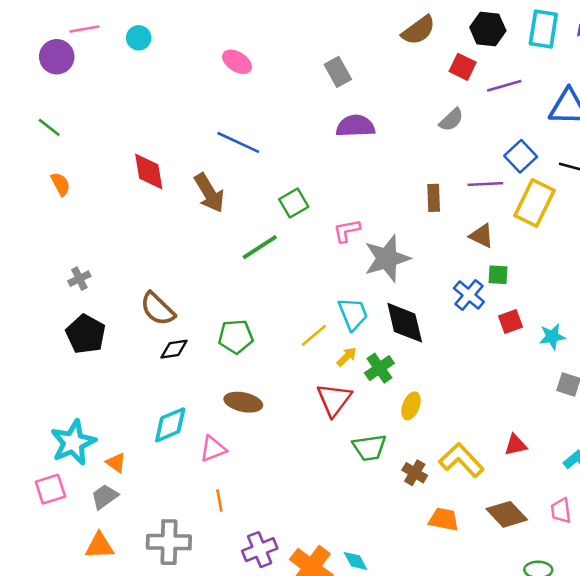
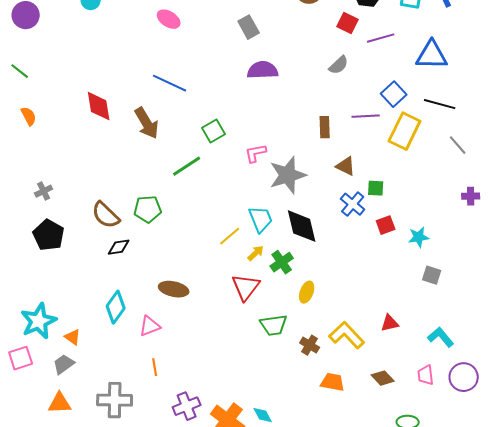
brown triangle: (482, 236) -> (346, 166), moved
green pentagon: (236, 337) -> (148, 209), moved
cyan diamond: (170, 425) -> (116, 307), turned -32
brown diamond: (507, 514) -> (383, 378), size x0.7

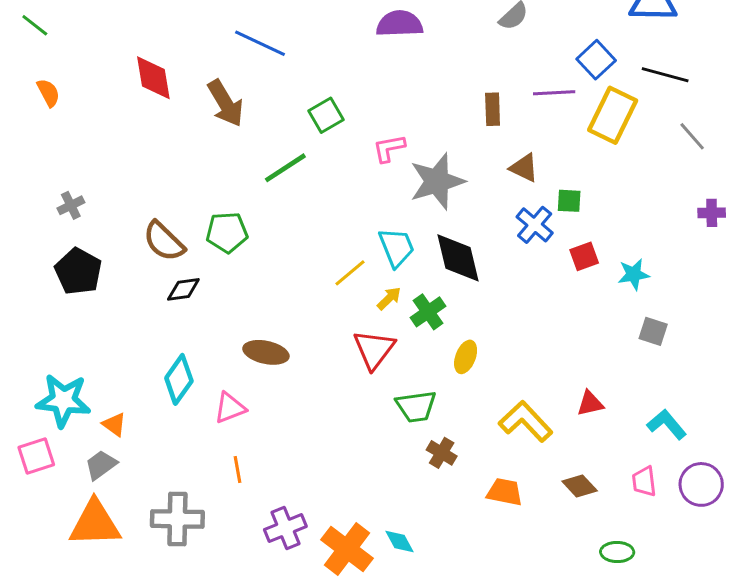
cyan star: (39, 321) -> (63, 400), turned 30
brown cross: (310, 345) -> (442, 453), moved
orange triangle: (60, 403) -> (95, 523), size x1.5

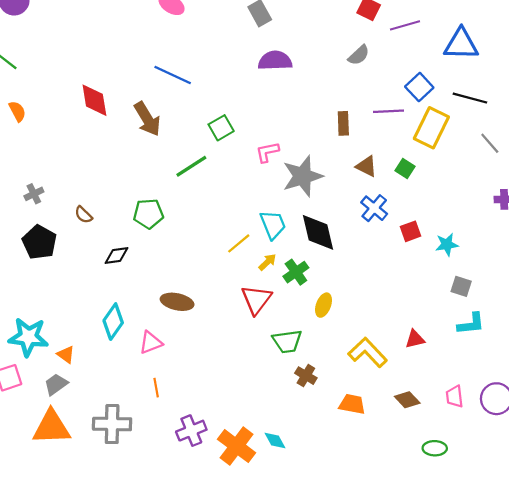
green square: (569, 201) -> (405, 169), moved, turned 30
brown semicircle: (164, 241) -> (83, 215), moved, size x0.6
cyan L-shape: (667, 424) -> (471, 324), moved, turned 124

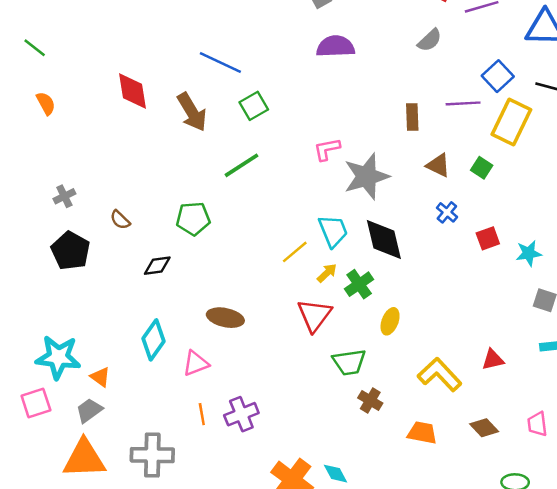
green square: (221, 128) -> (254, 106), moved
blue cross: (374, 208) -> (447, 212), size x0.7
purple cross: (191, 431) -> (241, 414), moved

